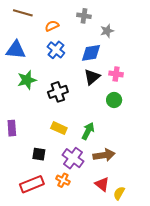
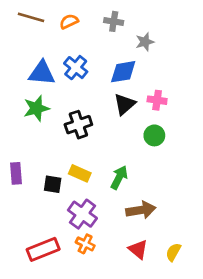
orange semicircle: (52, 26) -> (69, 21), moved
blue triangle: (16, 50) -> (42, 73), moved
black square: (39, 154) -> (53, 184), moved
purple cross: (73, 158) -> (82, 214), moved
yellow semicircle: (119, 193) -> (173, 252), moved

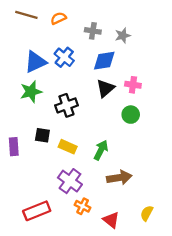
gray cross: (114, 21) -> (93, 31), moved
blue triangle: (42, 73) -> (36, 62), turned -30
black square: (53, 184) -> (42, 135), moved
orange cross: (85, 244) -> (83, 206), moved
red triangle: (138, 249) -> (111, 220), moved

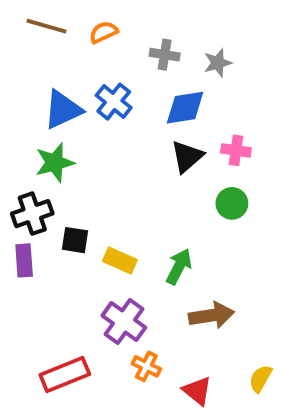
black cross: (66, 105) -> (32, 214), moved

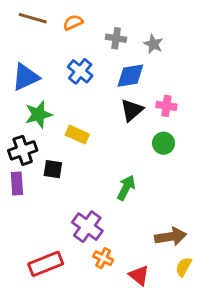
gray star: (218, 63) -> (153, 44), turned -30
blue triangle: (63, 110) -> (26, 77), moved
yellow rectangle: (120, 260) -> (77, 135), moved
brown arrow: (212, 315) -> (171, 237), moved

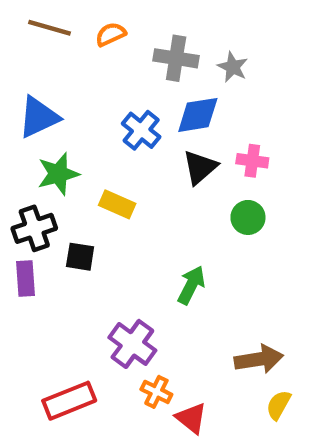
gray cross: (116, 38) -> (176, 58), size x1.4
blue cross: (80, 71) -> (141, 130), moved
red triangle: (139, 275) -> (191, 418), moved

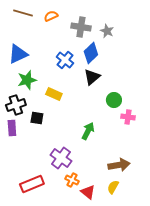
blue diamond: (198, 115) -> (91, 53), turned -35
pink cross: (252, 161) -> (128, 117), moved
yellow semicircle: (279, 405) -> (113, 187), moved

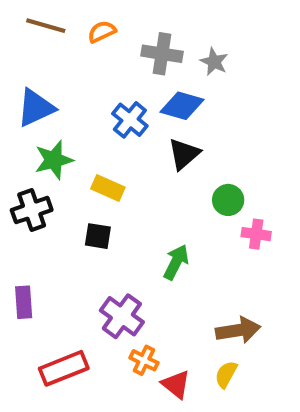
blue diamond: (91, 53) -> (182, 106), turned 60
black square: (37, 118) -> (98, 236), moved
purple rectangle: (12, 128) -> (24, 302), moved

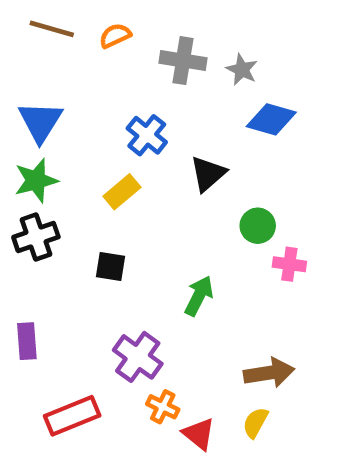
blue diamond: (182, 106) -> (271, 119), moved
blue triangle: (36, 108) -> (40, 122), turned -33
green star: (54, 160) -> (36, 180), moved
yellow rectangle: (108, 188) -> (122, 192), moved, turned -64

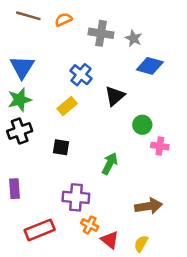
purple cross: (138, 357) -> (76, 197), turned -32
yellow semicircle: (255, 423) -> (141, 244), moved

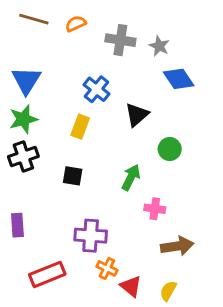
blue diamond: (150, 66) -> (179, 79), turned 40
yellow rectangle: (67, 106) -> (80, 127), turned -30
pink cross: (160, 146) -> (155, 209), moved
green arrow: (110, 164) -> (131, 177), moved

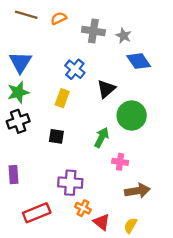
green circle: (170, 149) -> (132, 116), size x1.6

